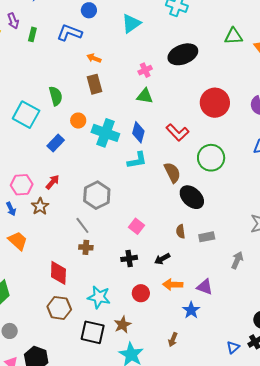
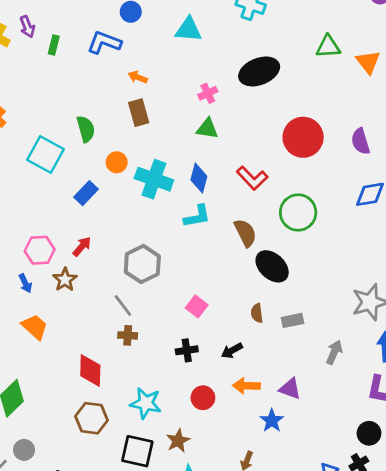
cyan triangle: (131, 23) -> (188, 30), turned 40

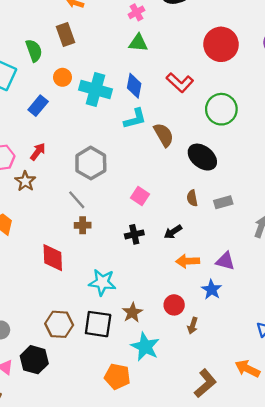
brown rectangle: (139, 113) -> (65, 35), moved
brown semicircle: (245, 233) -> (164, 135), moved
red circle: (203, 398) -> (174, 305), moved
brown hexagon: (92, 418) -> (59, 324), moved

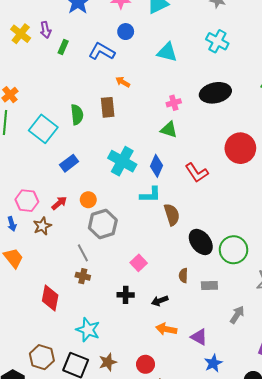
orange circle: (62, 77) -> (88, 200), moved
green circle: (221, 109) -> (234, 250), moved
blue star: (212, 290) -> (213, 363), moved

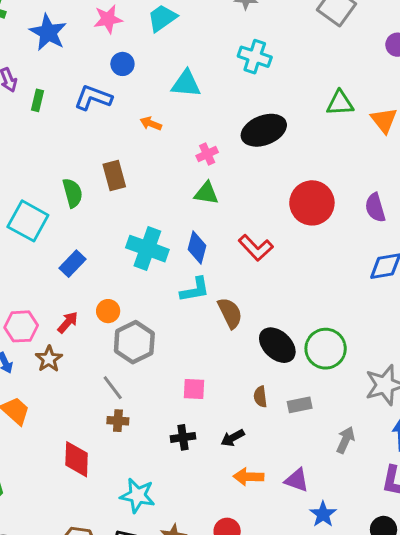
orange arrow: (123, 82) -> (151, 124), moved
pink square: (139, 263) -> (194, 389), turned -35

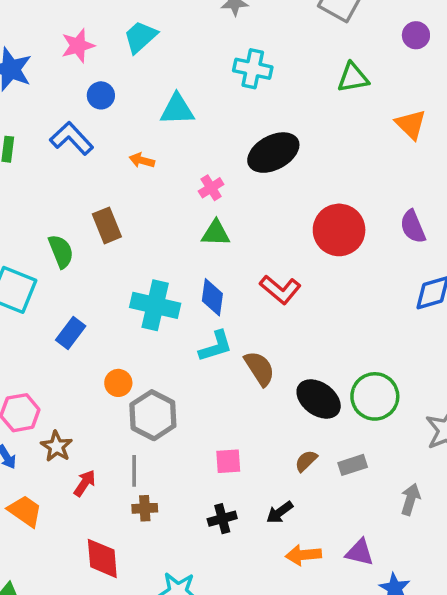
blue L-shape: (93, 98) -> (72, 138), turned 33
green triangle: (340, 103) -> (353, 78), moved
red arrow: (68, 322) -> (85, 483), moved
gray line: (113, 388) -> (134, 471), turned 44
brown semicircle: (260, 397) -> (306, 461), turned 60

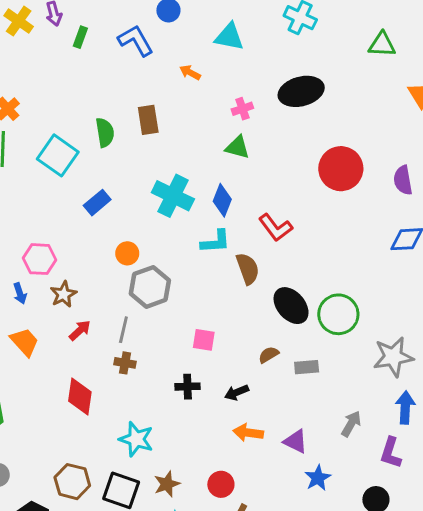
red L-shape: (280, 289) -> (275, 227), moved
gray arrow: (410, 499) -> (351, 424), moved

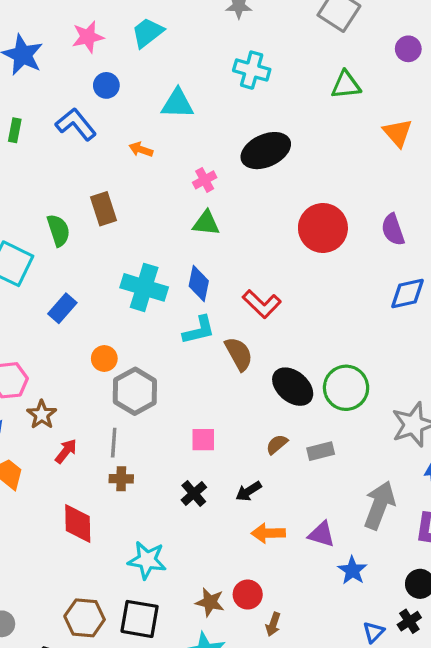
black cross: (188, 387) -> (194, 494), turned -30
gray arrow: (351, 424) -> (379, 505), size x1.6
brown star: (167, 484) -> (210, 602), moved, turned -30

